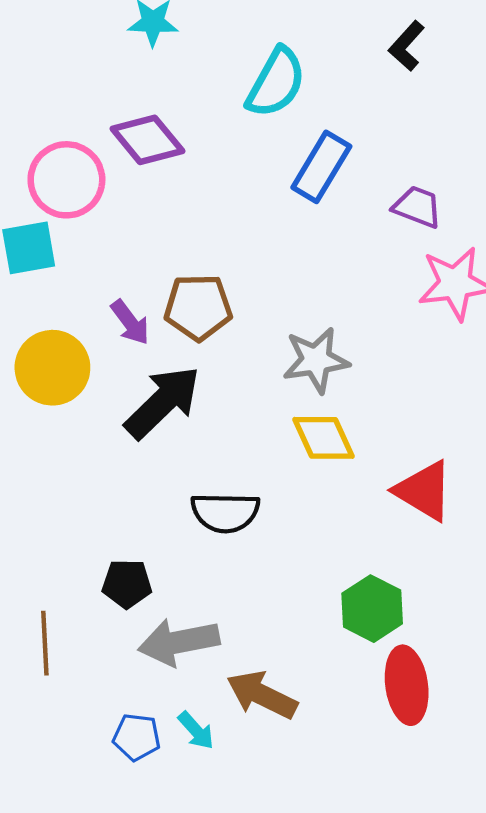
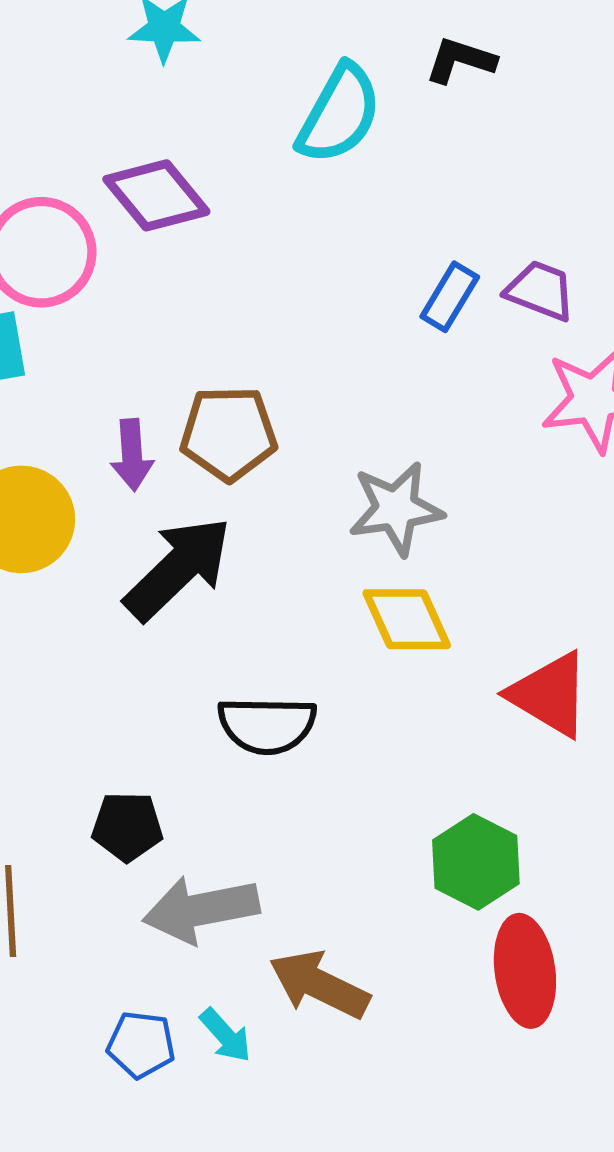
black L-shape: (407, 46) -> (460, 60), moved, turned 66
blue rectangle: (321, 167) -> (450, 297), moved, size x0.7
purple arrow: (130, 322) -> (132, 455), turned 33

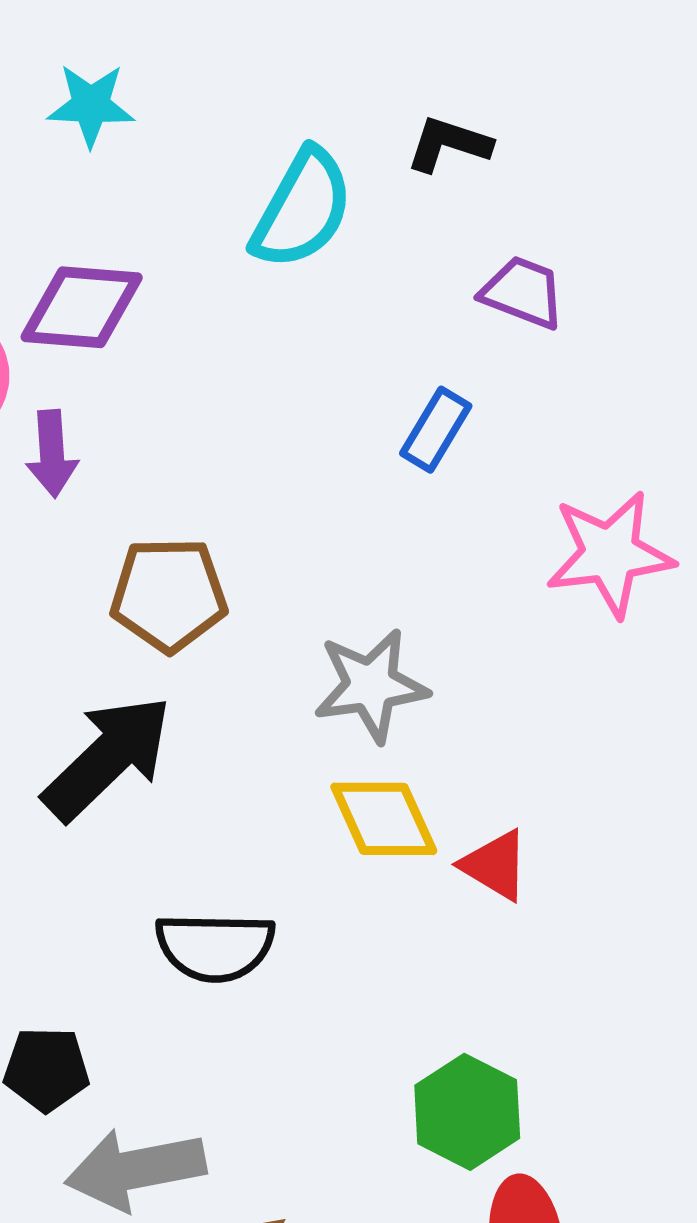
purple diamond: (156, 195) -> (82, 307), turned -46
purple trapezoid: (540, 291) -> (523, 292), moved
purple arrow: (132, 455) -> (52, 454), moved
red triangle: (550, 694) -> (495, 865), moved, size x0.7

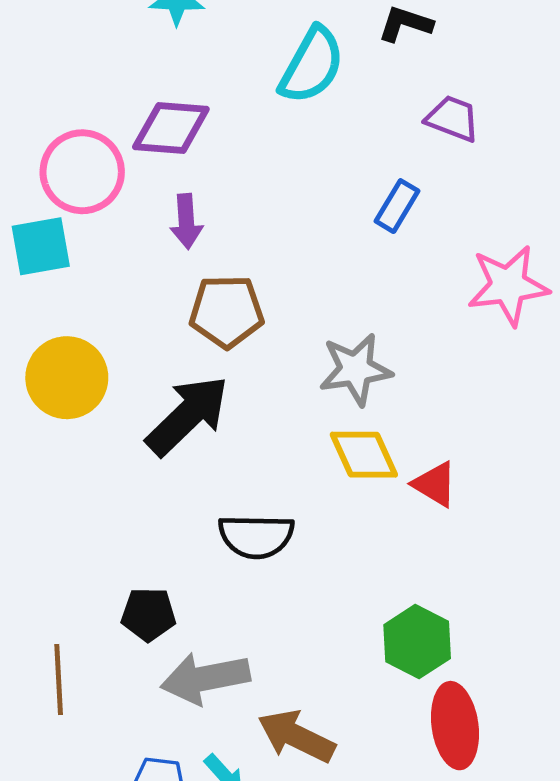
purple arrow: (52, 454) -> (186, 221), moved

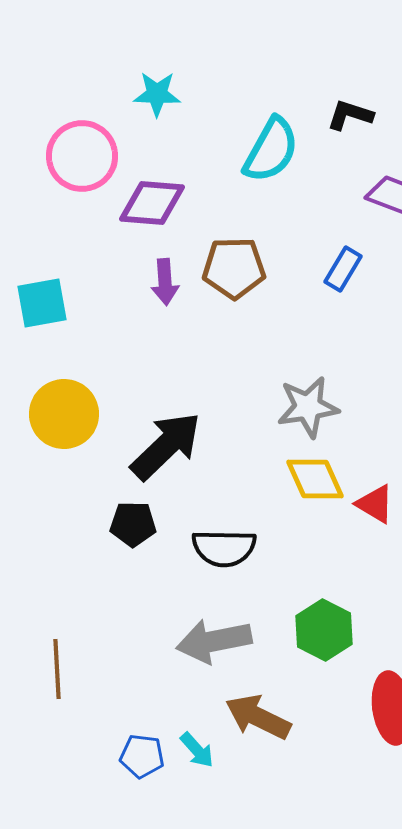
pink circle: (82, 172) -> (82, 156), moved
brown pentagon: (227, 311) -> (234, 268), moved
black pentagon: (148, 614) -> (133, 524), moved
green hexagon: (417, 642) -> (324, 630), moved
gray arrow: (205, 678) -> (214, 641), moved

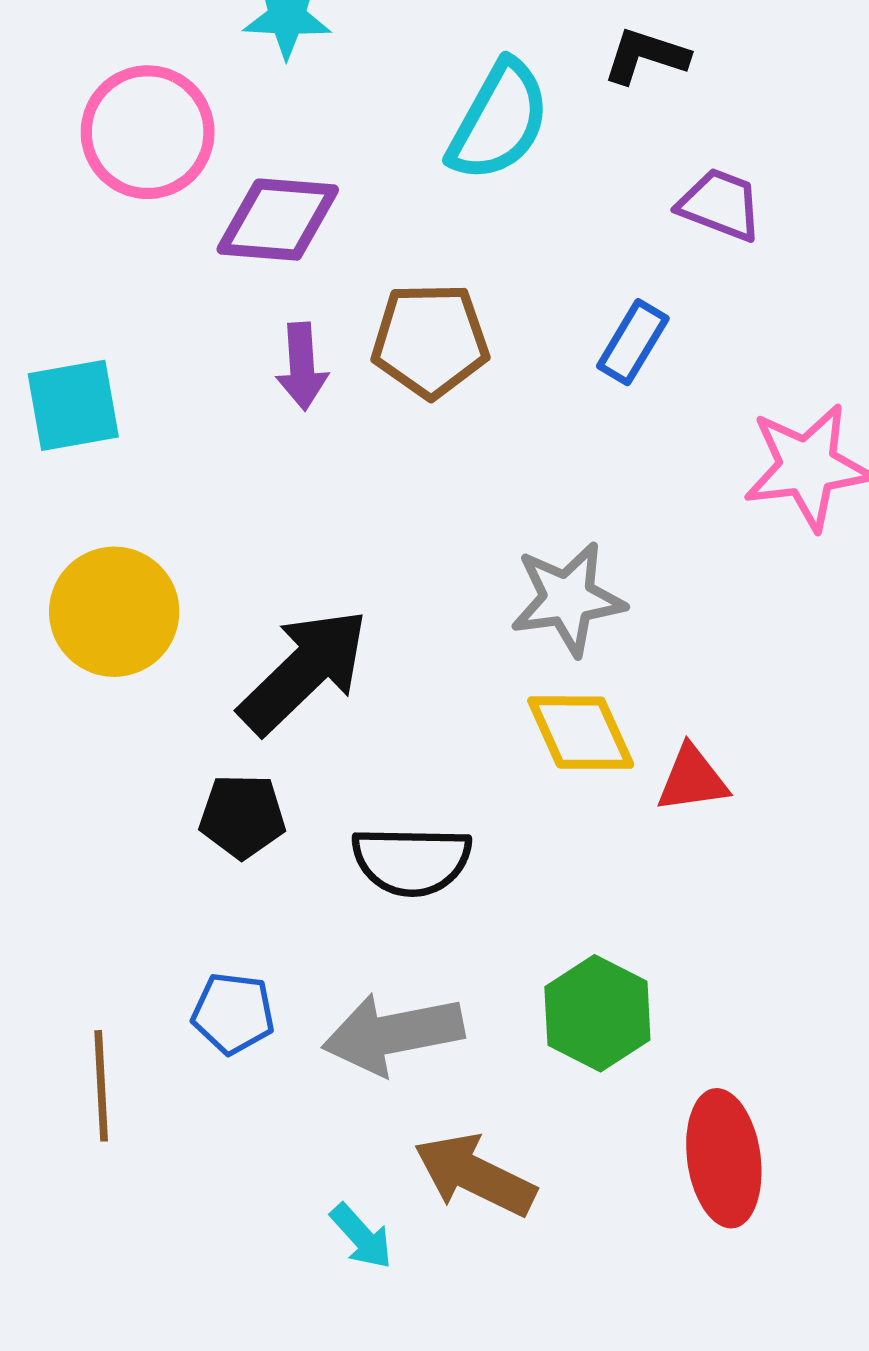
red triangle: (375, 504) -> (692, 779), turned -39
blue pentagon: (142, 756) -> (233, 1013), moved

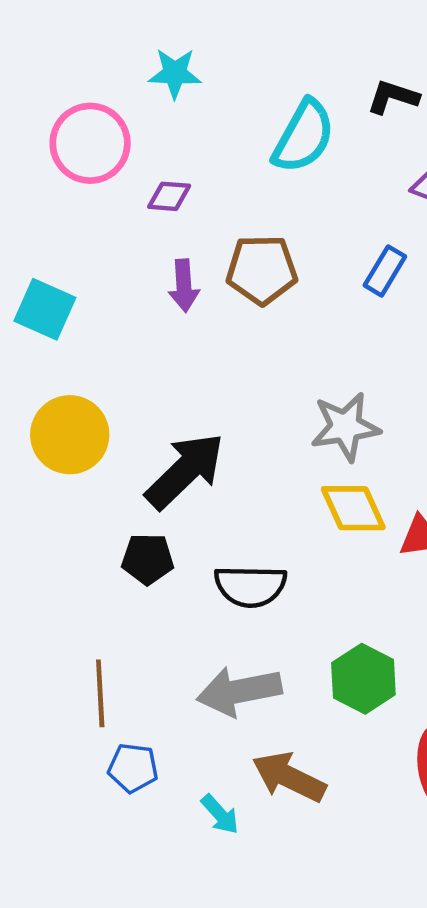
purple diamond: (278, 220) -> (169, 196), size x0.6
cyan square: (73, 405) -> (45, 309), turned 34
blue pentagon: (233, 1013) -> (133, 768), moved
brown line: (101, 1086) -> (100, 693), moved

